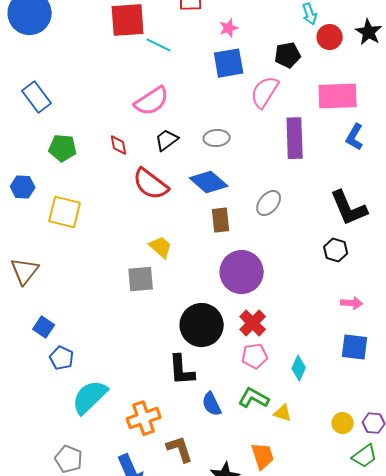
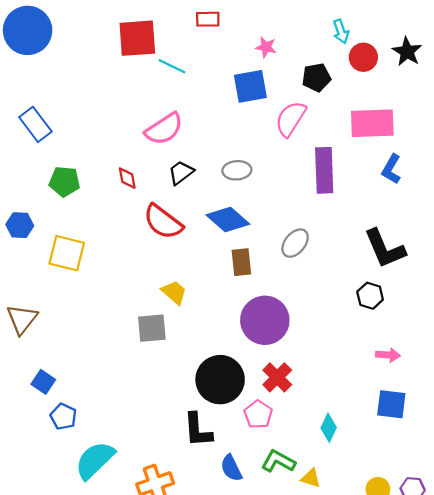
pink star: (229, 28) -> (266, 47), moved, turned 30
pink pentagon: (255, 356) -> (258, 414), moved, turned -30

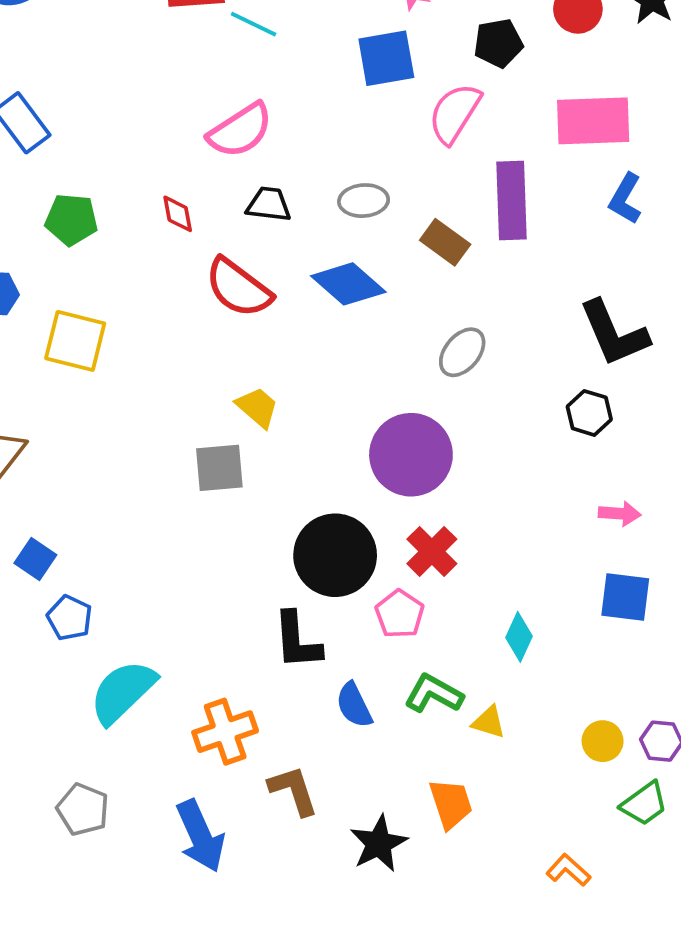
black trapezoid: (181, 173) -> (269, 204), turned 44
gray ellipse: (295, 243) -> (462, 352), moved
brown rectangle: (241, 262) -> (445, 242), moved, turned -48

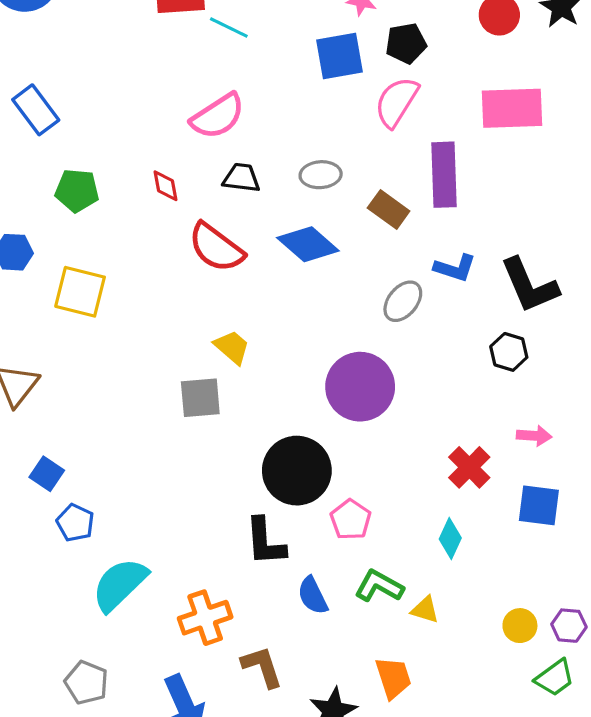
black pentagon: (498, 43) -> (406, 43), moved
blue L-shape: (625, 199) -> (455, 268), moved, turned -102
red cross: (432, 551) -> (469, 467), moved

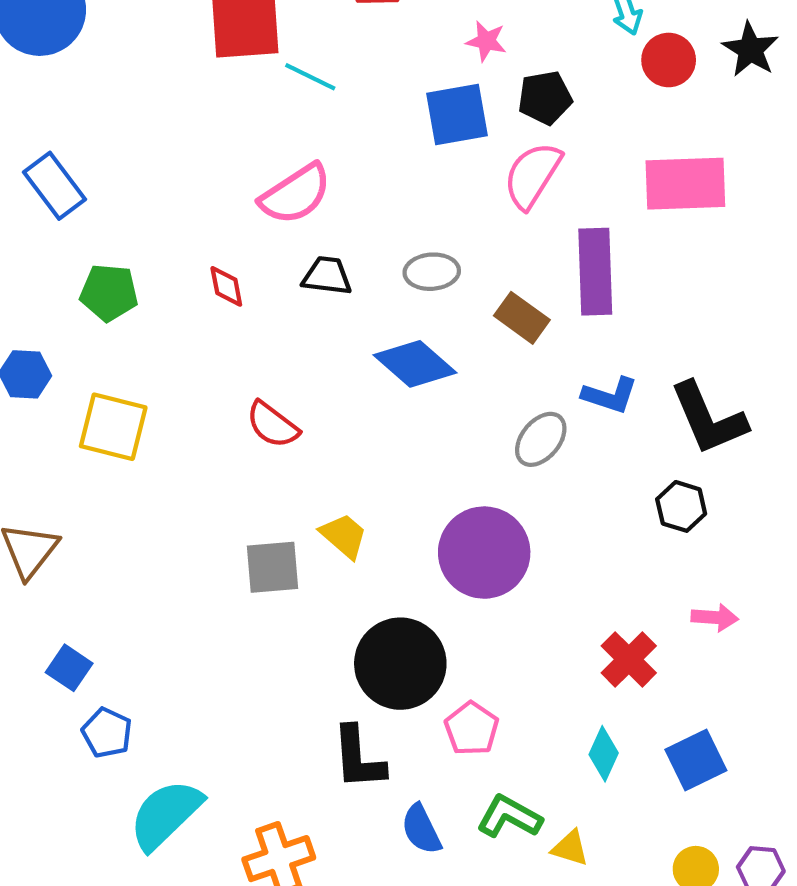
red semicircle: (216, 247) -> (272, 425), moved, size x0.7
yellow trapezoid: (232, 347) -> (344, 536), moved
blue square: (539, 505) -> (696, 760), moved, turned -33

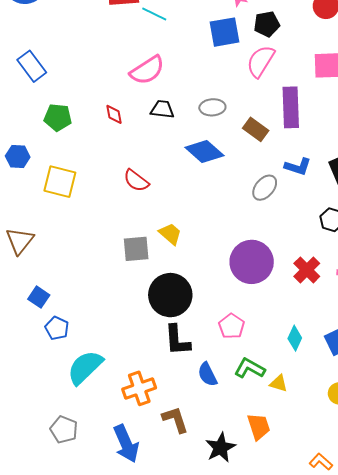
purple circle: (484, 553) -> (252, 262), moved
red cross: (629, 659) -> (307, 270), moved
black circle: (400, 664) -> (170, 295), moved

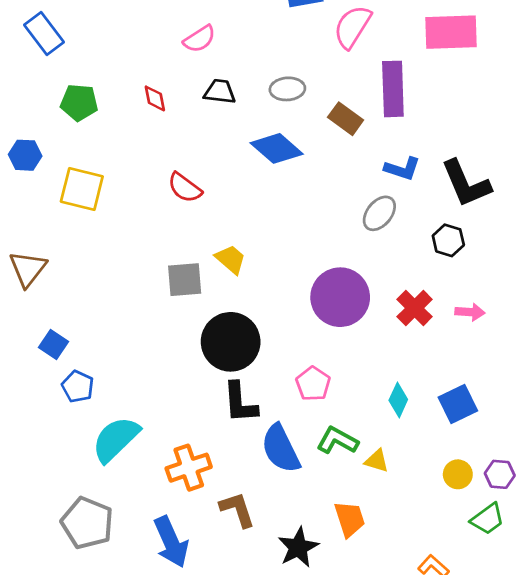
pink semicircle: (147, 70) -> (200, 39), size x0.7
gray ellipse: (265, 188) -> (379, 213), moved
blue semicircle: (207, 374) -> (281, 449), size x1.5
gray pentagon: (64, 430) -> (87, 523), size x1.4

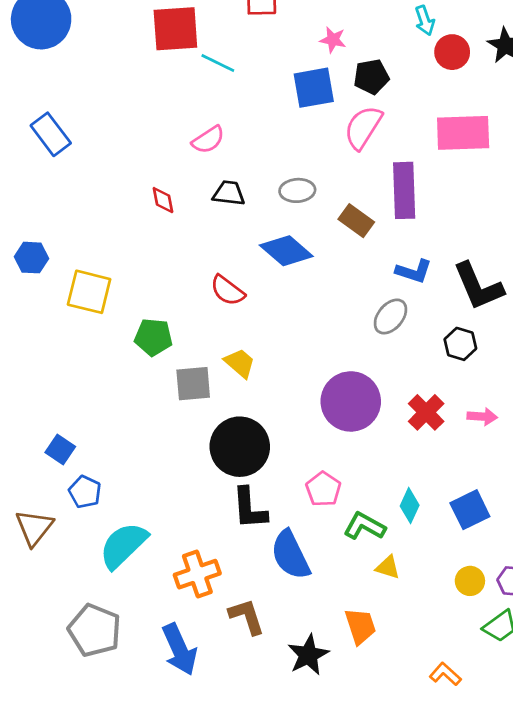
green pentagon: (79, 102) -> (153, 337), moved
red semicircle: (185, 188) -> (227, 290), moved
brown triangle: (28, 269) -> (34, 528), moved
green L-shape: (337, 441) -> (364, 526), moved

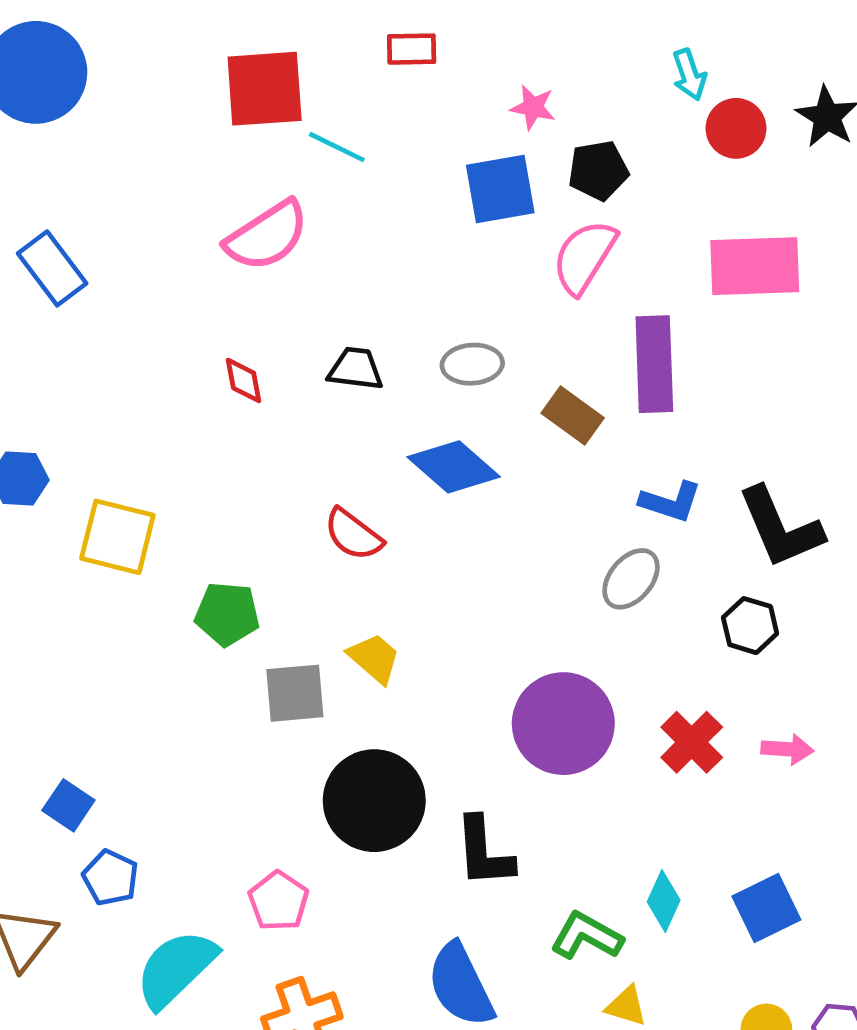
pink semicircle: (208, 140) -> (267, 236), moved, size x1.5
pink pentagon: (323, 489) -> (279, 901), moved
black L-shape: (249, 508) -> (484, 852), moved

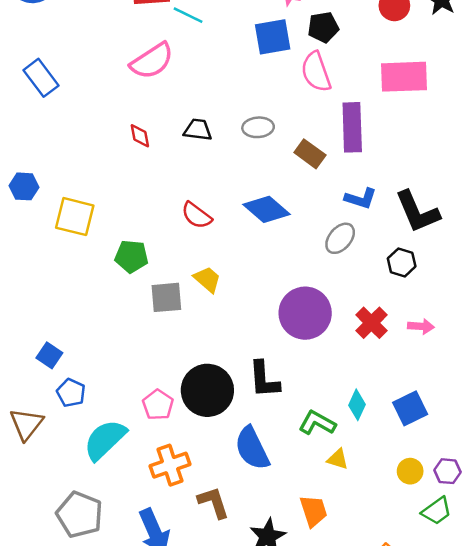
pink semicircle: (584, 257) -> (316, 72), turned -51
blue diamond: (454, 467) -> (267, 209), moved
black circle: (374, 801) -> (207, 390), moved

